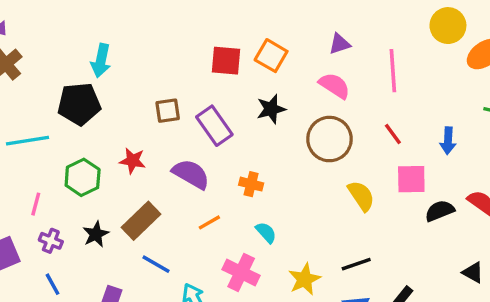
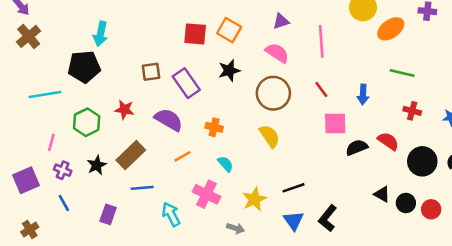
yellow semicircle: (361, 196) -> (270, 136), moved
blue line: (156, 264) -> (142, 188), turned -35

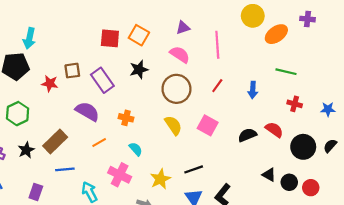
red line: (321, 89) -> (217, 86), turned 72
red star: (124, 110) -> (50, 83), moved
pink square: (335, 123) -> (208, 125), moved, turned 30

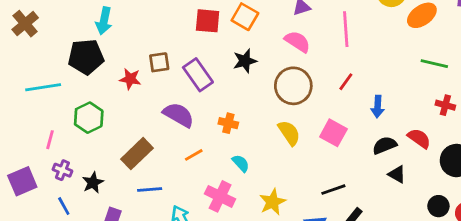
blue arrow: (253, 90) -> (378, 107), moved
black star: (26, 150) -> (93, 183), moved
black line: (194, 169) -> (333, 190), moved
black triangle: (269, 175) -> (397, 174), moved

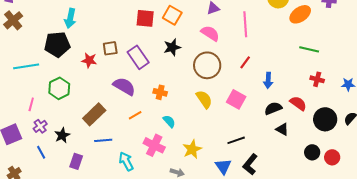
purple cross: (62, 170) -> (40, 126), turned 32

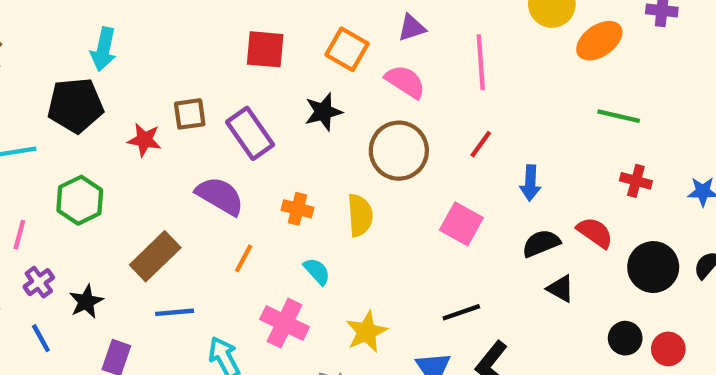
orange square: (172, 15) -> (347, 49), moved
yellow semicircle: (204, 99) -> (360, 215), moved, turned 30
orange line: (135, 115) -> (244, 258), turned -32

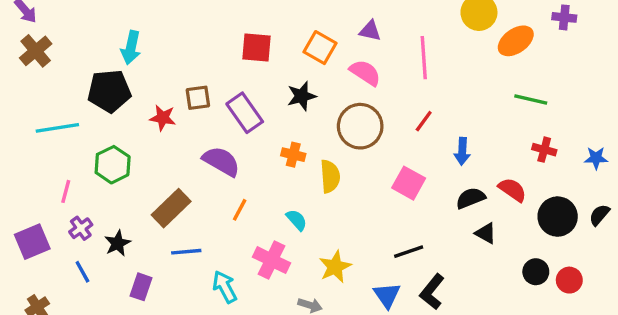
purple triangle: (412, 28) -> (370, 31), turned 30
orange cross: (297, 209) -> (293, 155), moved

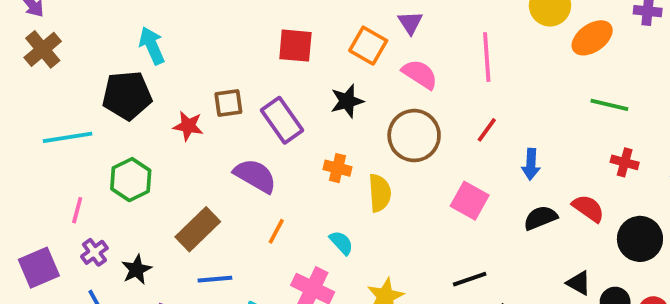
purple triangle: (370, 31) -> (410, 23), moved, turned 45
cyan arrow: (131, 48) -> (152, 46), turned 144
black triangle: (486, 233) -> (579, 283), moved

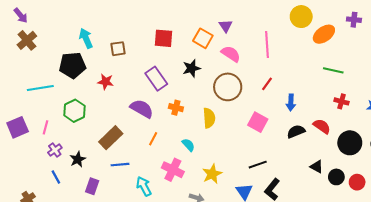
brown square: (228, 103) -> (118, 49), moved
orange cross: (338, 168) -> (176, 108), moved
purple square: (39, 268) -> (18, 127), moved

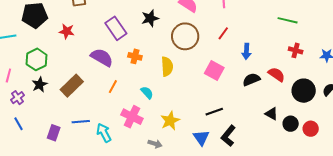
black star: (78, 159) -> (40, 85), moved
blue line: (120, 165) -> (81, 122), moved

